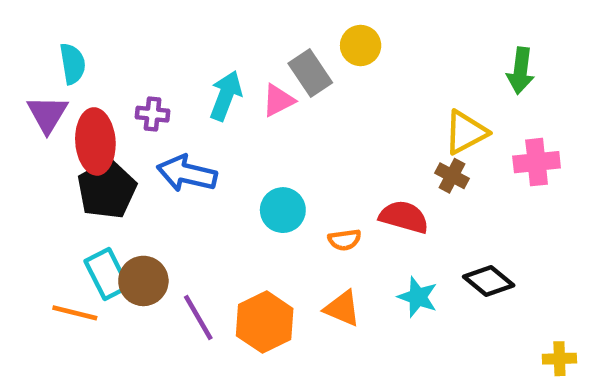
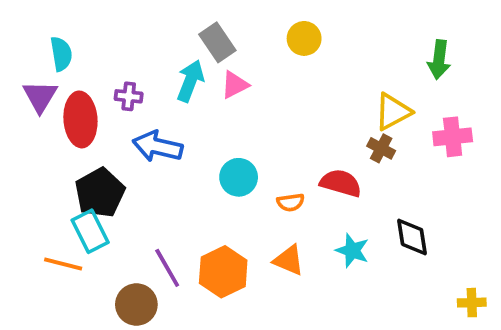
gray rectangle: (310, 73) -> (217, 42), moved
black pentagon: (107, 189) -> (100, 193), moved
brown circle: (143, 281) -> (136, 305), moved
black diamond: (489, 281) -> (412, 237), turned 42

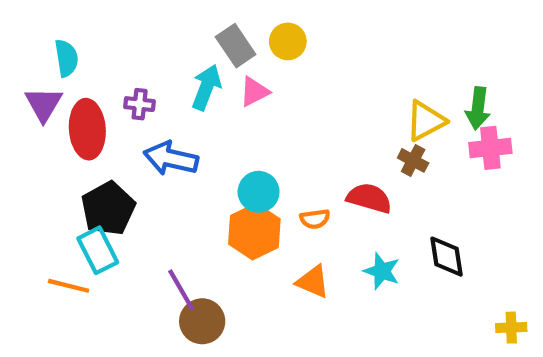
yellow circle: (304, 38) -> (288, 41), moved
green arrow: (439, 60) -> (478, 108), moved
orange hexagon: (223, 272) -> (254, 231), moved
brown circle: (136, 305) -> (202, 321), moved

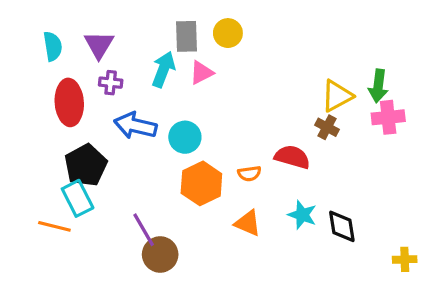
gray rectangle: (236, 46) -> (187, 36), turned 32
purple triangle: (43, 104) -> (99, 45), moved
cyan circle: (259, 192) -> (185, 137), moved
black diamond: (446, 257) -> (342, 226), moved

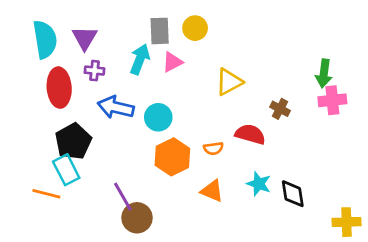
cyan semicircle: (53, 46) -> (45, 39), size x1.5
yellow triangle: (337, 96) -> (229, 82), moved
yellow cross: (405, 259) -> (347, 222), size x1.4

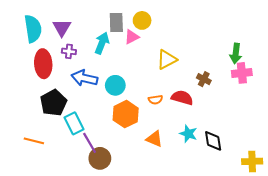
pink triangle: (172, 62) -> (132, 37), moved
orange semicircle: (213, 148) -> (155, 100), moved
cyan rectangle: (66, 170) -> (74, 123), moved

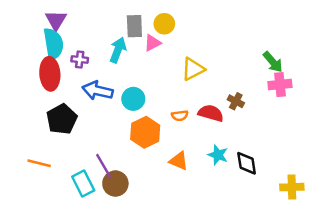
purple triangle: (62, 28) -> (56, 20), moved
cyan semicircle: (33, 29) -> (53, 44), moved
green arrow: (236, 53) -> (273, 62), turned -48
brown cross: (204, 79) -> (236, 101), moved
cyan rectangle: (74, 123) -> (83, 184), moved

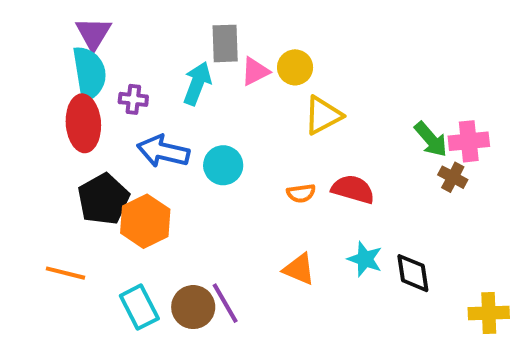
yellow circle: (164, 24) -> (295, 67), moved
green arrow: (273, 62) -> (431, 139), moved
brown cross: (236, 101) -> (453, 177), moved
orange hexagon: (145, 132) -> (145, 221), moved
purple line: (103, 166) -> (225, 303), moved

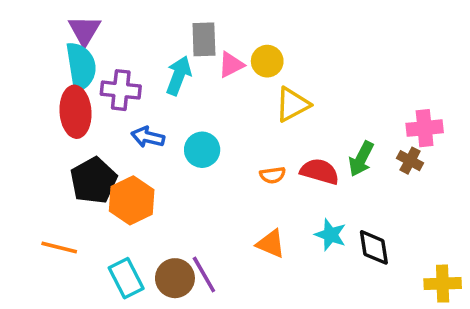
purple cross: (133, 99) -> (121, 90), size x1.5
green arrow: (431, 139) -> (361, 159), moved, turned 68
blue arrow: (163, 151) -> (148, 137), size x0.7

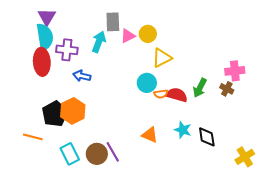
cyan circle: (202, 150) -> (147, 83), moved
orange semicircle: (273, 175) -> (161, 94), moved
black pentagon: (94, 180) -> (55, 114), moved
yellow cross: (443, 284) -> (245, 157), turned -30

